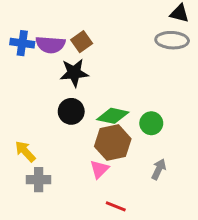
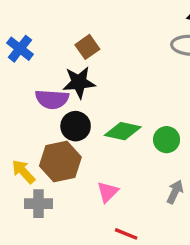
blue cross: (22, 43) -> (20, 49), turned 30
purple semicircle: (50, 45) -> (52, 99), moved
brown hexagon: (113, 143) -> (60, 162), moved

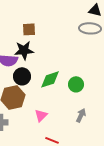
brown square: (87, 47) -> (29, 29), turned 32
green diamond: (123, 131) -> (50, 79), turned -30

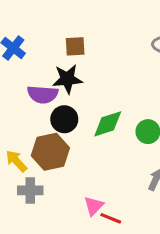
pink triangle: (41, 115) -> (94, 206), moved

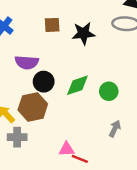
black star: (67, 79) -> (83, 33), moved
pink triangle: (94, 206) -> (67, 149), turned 42

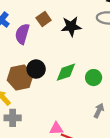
brown square: (52, 25) -> (44, 19), turned -32
purple semicircle: (27, 62) -> (22, 34), moved, turned 102
brown hexagon: (33, 107) -> (20, 78), moved

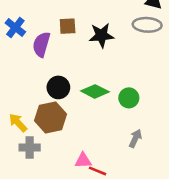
brown square: (44, 19) -> (68, 26), turned 32
green diamond: (66, 72) -> (95, 91), turned 45
brown hexagon: (20, 78) -> (51, 117), moved

